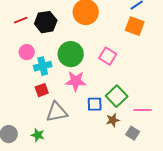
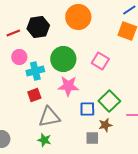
red line: (21, 20) -> (13, 33), moved
gray square: (133, 133) -> (92, 138), moved, turned -32
green star: (38, 135) -> (44, 140), moved

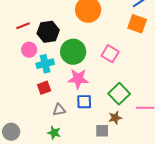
black hexagon: (38, 27) -> (48, 32), moved
blue square: (87, 109) -> (84, 102), moved
gray triangle: (49, 117) -> (59, 110), size x0.6

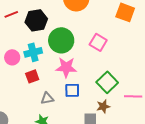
pink circle: (29, 50) -> (12, 57), moved

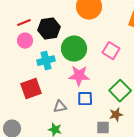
pink circle: (12, 57) -> (25, 41), moved
red square: (32, 76) -> (31, 89), moved, size x1.5

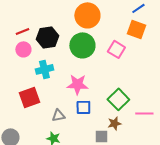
green circle: (74, 49) -> (82, 45), moved
pink square: (111, 51) -> (116, 49), moved

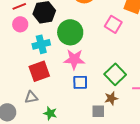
green circle: (82, 45) -> (70, 32), moved
red square: (29, 97) -> (39, 71), moved
gray triangle: (58, 115) -> (31, 97), moved

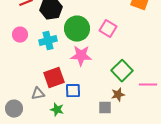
pink circle: (20, 24) -> (20, 35), moved
pink square: (113, 24) -> (108, 29), moved
red square: (39, 71) -> (54, 78), moved
blue square: (80, 82) -> (73, 91), moved

